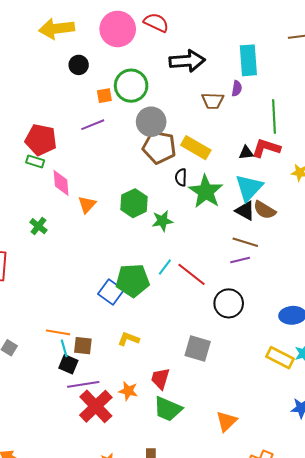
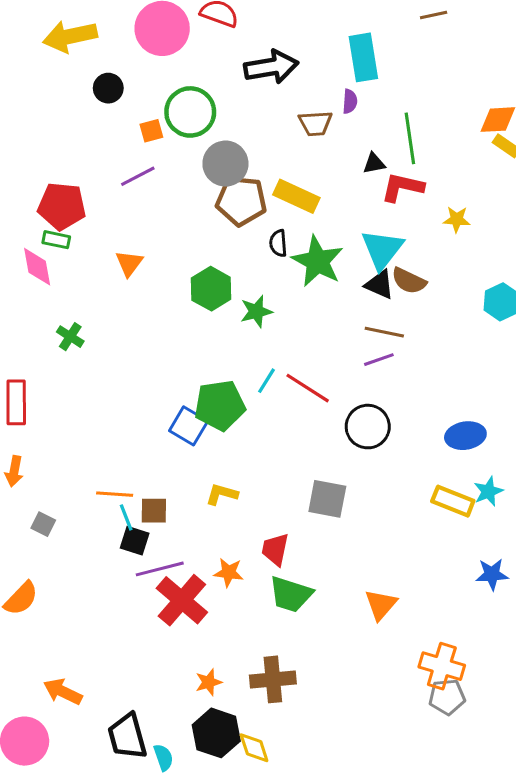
black triangle: (246, 153) -> (374, 163), moved
pink diamond: (61, 183) -> (37, 267), moved
orange triangle: (87, 204) -> (129, 263), moved

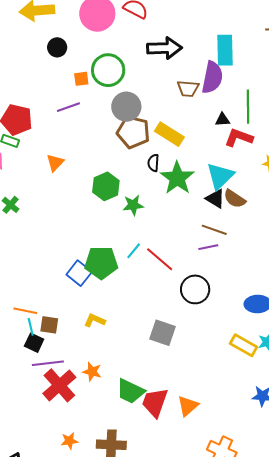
purple semicircle: (350, 101) -> (212, 77), size x2.0
red trapezoid: (275, 549) -> (155, 402), moved, size x1.4

